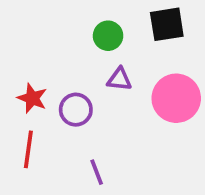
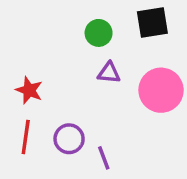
purple circle: (76, 110) -> (69, 139), moved
purple line: (97, 172) -> (104, 158), moved

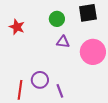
red star: (29, 90) -> (17, 27), moved
red line: (26, 137) -> (20, 90), moved

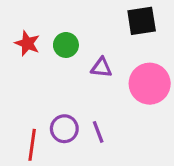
green circle: (57, 19) -> (66, 45), moved
purple line: (60, 91) -> (98, 132), moved

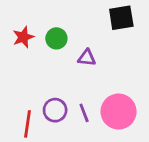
red star: (27, 43) -> (23, 37), turned 30
pink circle: (150, 84) -> (119, 112), moved

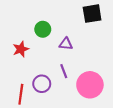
red star: (23, 37) -> (21, 49), moved
purple line: (84, 113) -> (64, 71), moved

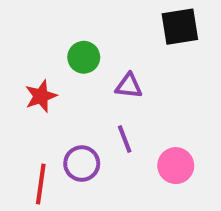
pink circle: (90, 85) -> (176, 166), size x0.7

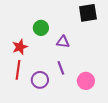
red line: (41, 184) -> (18, 70), moved

